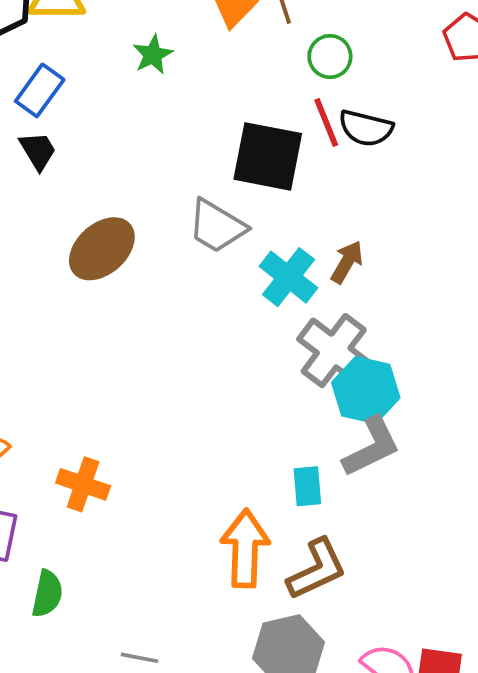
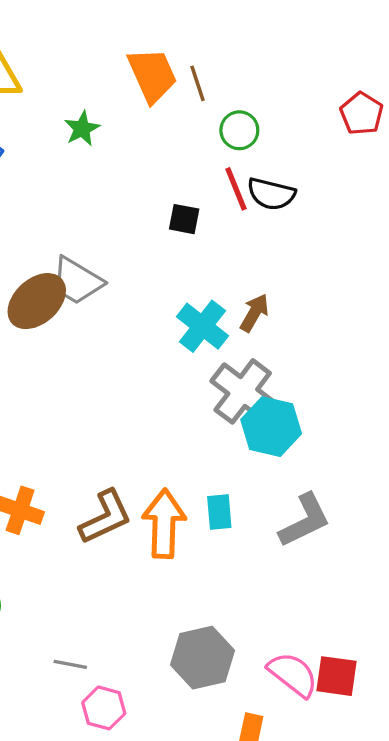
black square: (268, 156) -> (184, 219), size x0.5
gray trapezoid: (217, 226) -> (77, 281), moved
gray L-shape: (371, 447) -> (305, 520), moved
orange arrow: (245, 548) -> (164, 524), moved
brown L-shape: (317, 569) -> (105, 517), moved

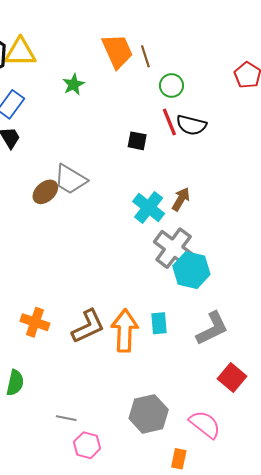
brown ellipse: (37, 301) -> (45, 192), size x0.7
red square: (336, 676) -> (232, 377), moved, turned 32

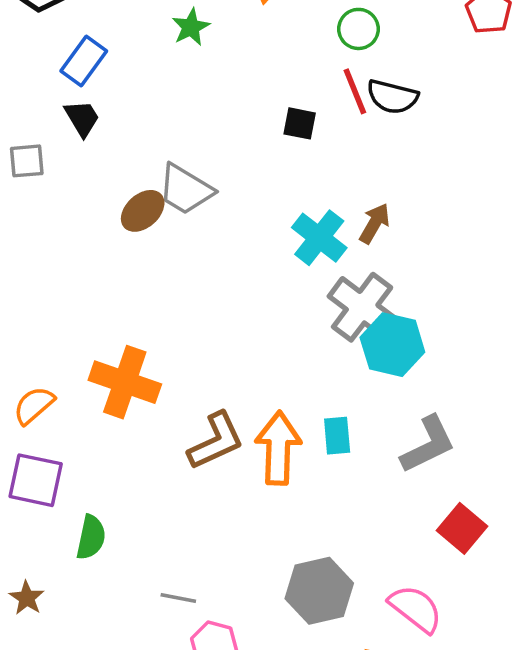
orange cross: (35, 322) -> (125, 382), moved, size x1.4

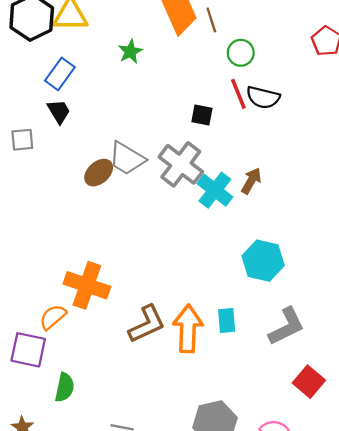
gray cross: (362, 307) -> (181, 164), moved
orange semicircle: (34, 405) -> (53, 317), moved

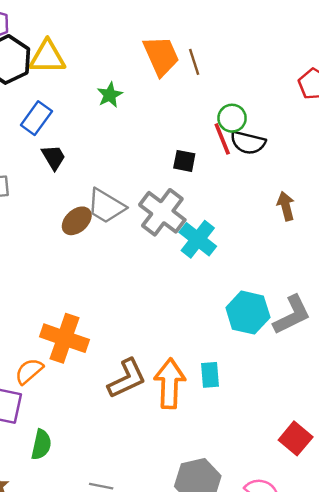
green circle: (241, 53) -> (232, 118), moved
black trapezoid: (59, 111) -> (54, 157), moved
brown arrow: (251, 181) -> (286, 206), moved, turned -44
gray L-shape: (287, 326) -> (292, 315), moved

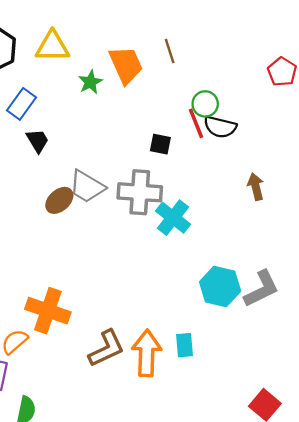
orange trapezoid: (161, 56) -> (126, 65), moved
yellow triangle: (47, 57) -> (52, 47), moved
gray cross: (162, 212) -> (140, 192), turned -33

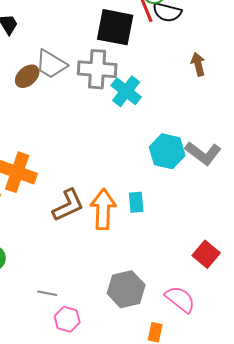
black square: (160, 144) -> (115, 27), size x2.0
gray L-shape: (261, 289) -> (203, 153), turned 63

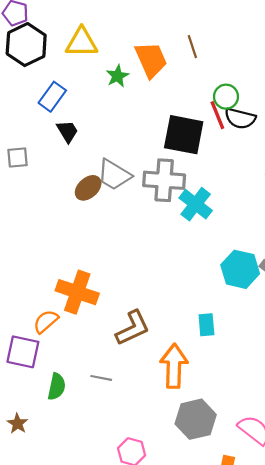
orange arrow: (103, 209) -> (174, 366), moved
gray line: (47, 293) -> (101, 378), moved

